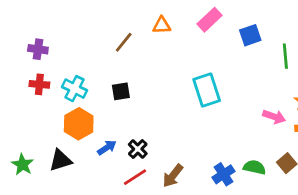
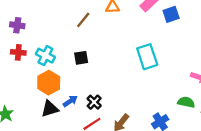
blue square: (250, 35) -> (171, 14), moved
black triangle: (60, 160) -> (50, 109), moved
green semicircle: (254, 167) -> (186, 102), moved

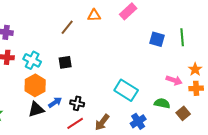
blue square: (171, 14) -> (157, 39), moved, turned 35
cyan rectangle: (147, 57) -> (126, 90), moved, turned -40
black cross: (94, 102) -> (77, 103), turned -32

